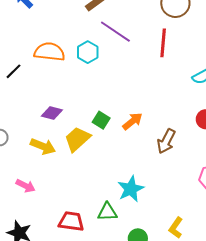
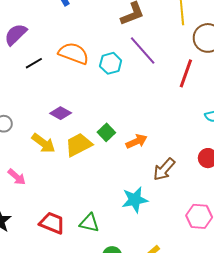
cyan star: (131, 189) -> (135, 200), moved

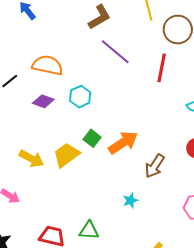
cyan hexagon: (111, 63) -> (80, 97), moved
purple diamond: (61, 113) -> (43, 101), moved
orange arrow: (136, 141) -> (123, 143), size x1.4
cyan star: (135, 200) -> (130, 201), size x0.6

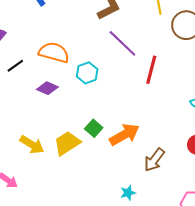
red line: (162, 68) -> (151, 70), moved
cyan hexagon: (80, 97) -> (87, 73), moved

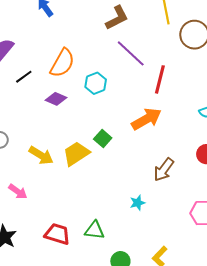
orange semicircle: (54, 52) -> (62, 63), turned 104
orange arrow: (124, 135) -> (146, 119), moved

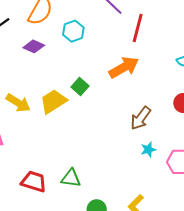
cyan star: (137, 203) -> (148, 150), moved

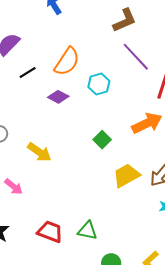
yellow trapezoid: (53, 101) -> (126, 175), moved

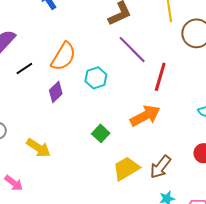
purple diamond: (58, 97) -> (56, 92), turned -70

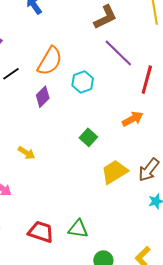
orange arrow: (145, 116) -> (133, 119), size x0.7
yellow arrow: (38, 148) -> (26, 153), size x0.7

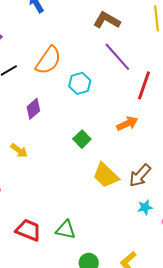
brown L-shape: (105, 17) -> (107, 20), turned -128
purple diamond: (43, 97) -> (33, 109), moved
yellow trapezoid: (114, 172) -> (106, 175), turned -108

